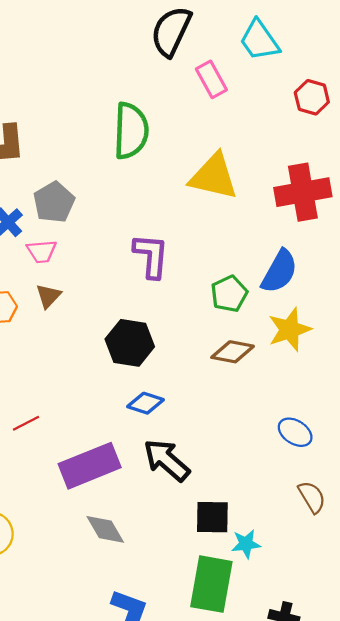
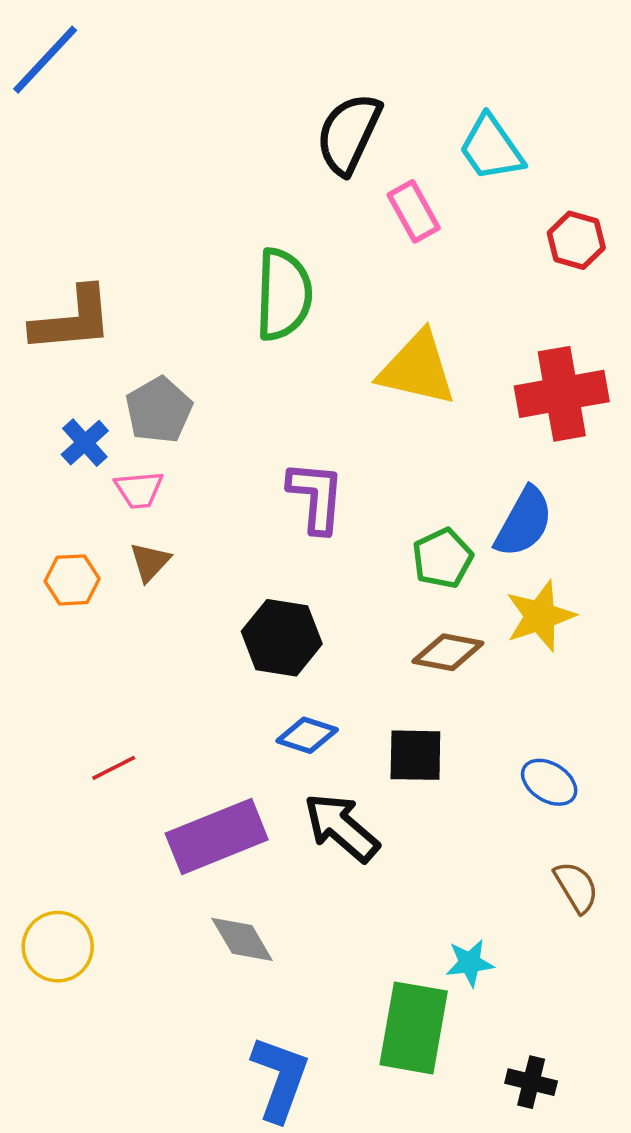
black square: (212, 517) -> (415, 755), moved

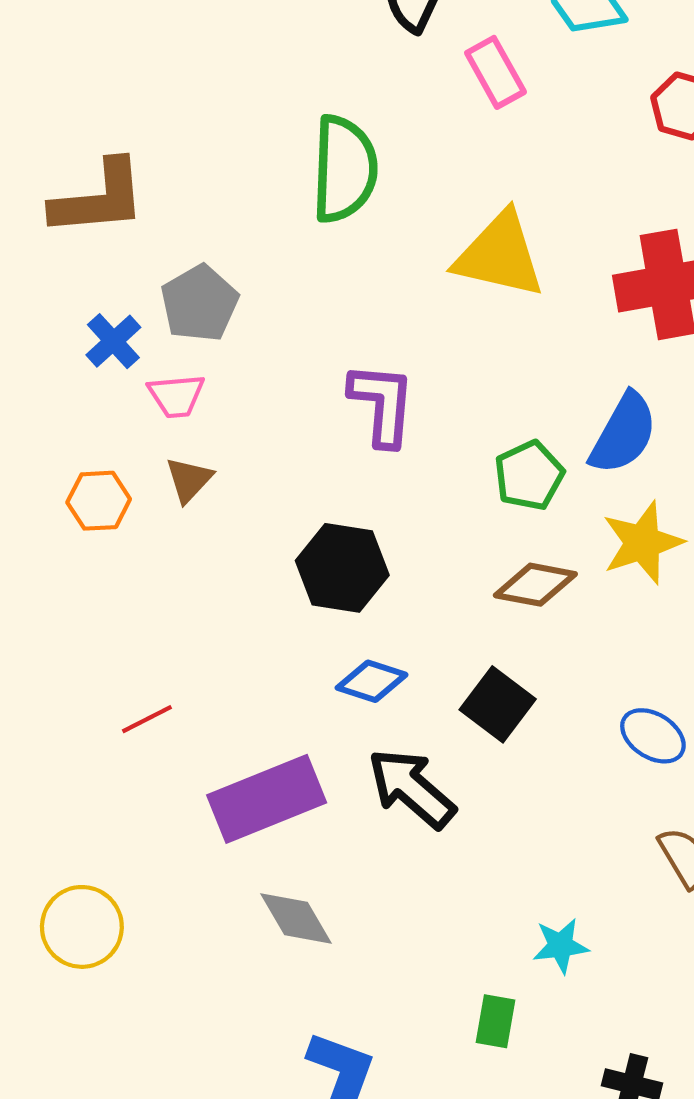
black square: (415, 755) -> (498, 704), turned 36
green rectangle: (414, 1028) -> (495, 1021), size x0.5

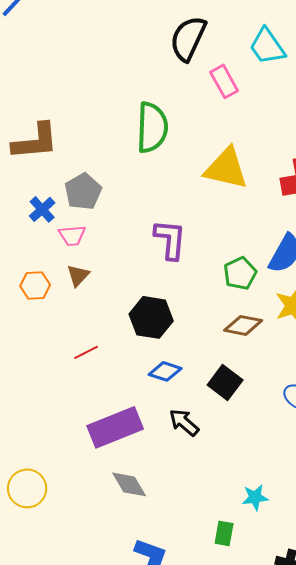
red line: (147, 719) -> (86, 352), moved
black arrow: (411, 788) -> (184, 422), size x0.7

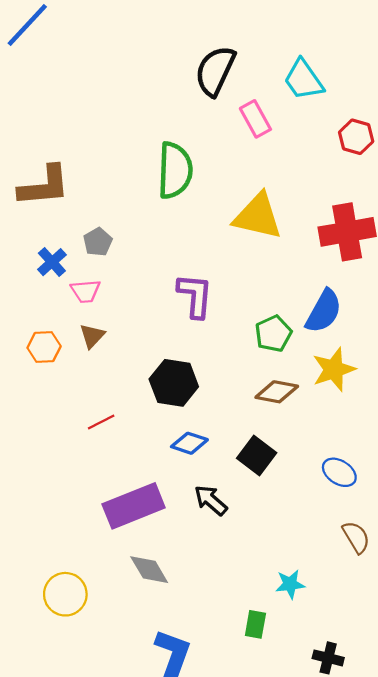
gray pentagon: (83, 191) -> (98, 242), size x0.7
yellow circle: (27, 488) -> (65, 594), moved

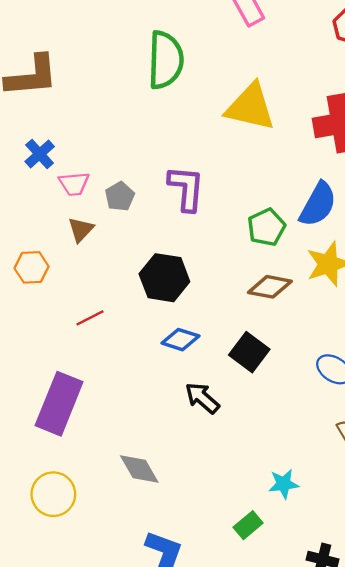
gray pentagon: (98, 242) -> (120, 196), moved
orange hexagon: (44, 347) -> (32, 267), moved
purple rectangle: (134, 506) -> (59, 404), moved, turned -46
green rectangle: (255, 624) -> (248, 525), turned 40

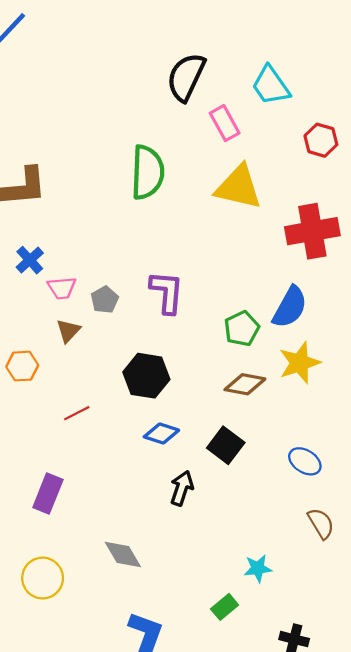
yellow triangle: (250, 107) -> (238, 187), moved
black arrow: (202, 398) -> (182, 488), turned 68
purple rectangle: (59, 404) -> (48, 493), size x0.7

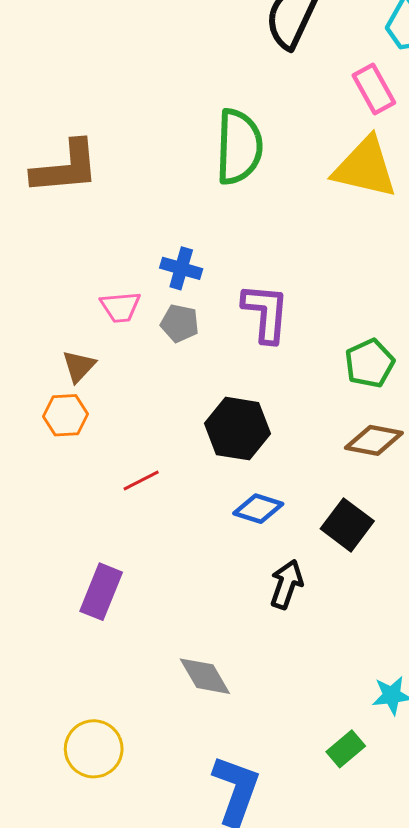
pink rectangle: (225, 123) -> (374, 89), moved
blue cross: (30, 260) -> (181, 268), moved, turned -32
gray pentagon: (105, 300) -> (180, 323), turned -30
brown triangle: (68, 331) -> (79, 366), moved
yellow circle: (43, 578) -> (94, 749), moved

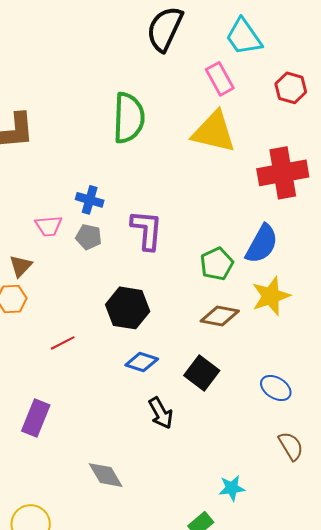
black arrow: (286, 584) -> (161, 413), turned 132

